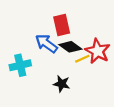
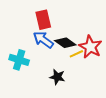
red rectangle: (62, 25) -> (43, 20), moved
cyan cross: (20, 65) -> (19, 60), turned 30

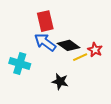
red star: (90, 47) -> (95, 50), size x0.6

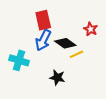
blue arrow: (45, 42) -> (43, 40), turned -100
red star: (95, 50) -> (91, 29), moved

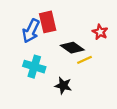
blue arrow: (43, 40) -> (31, 31), moved
cyan cross: (19, 60) -> (34, 67), moved

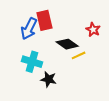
black star: (63, 86) -> (49, 79), moved

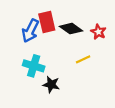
black diamond: (67, 44) -> (71, 29), moved

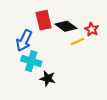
blue arrow: (30, 31) -> (24, 41), moved
yellow line: (83, 59) -> (77, 42), moved

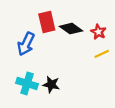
yellow line: (77, 42) -> (102, 54), moved
cyan cross: (31, 61) -> (27, 83), moved

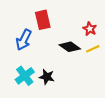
black diamond: (71, 29) -> (70, 47), moved
cyan cross: (27, 83) -> (25, 76), turned 36

